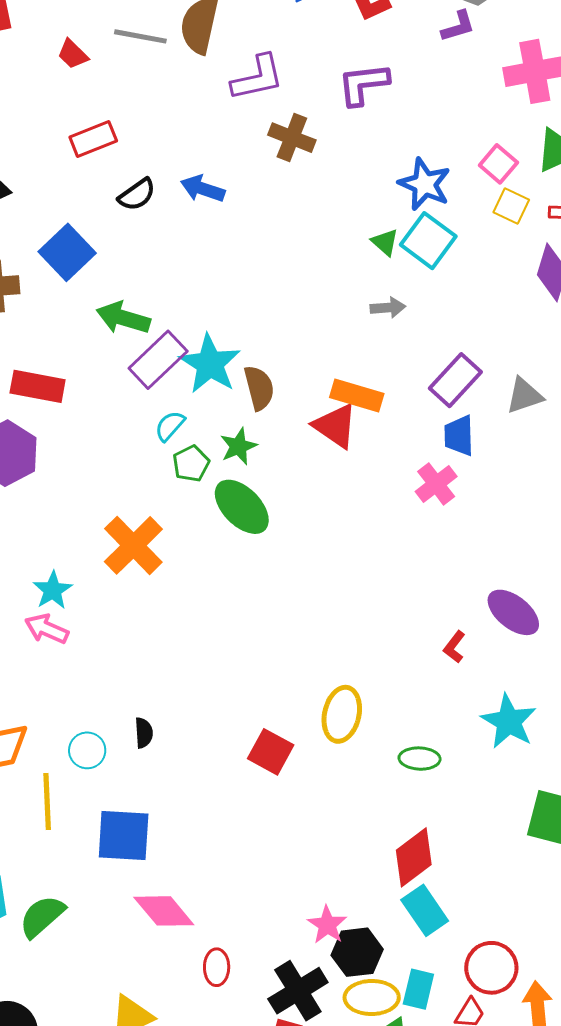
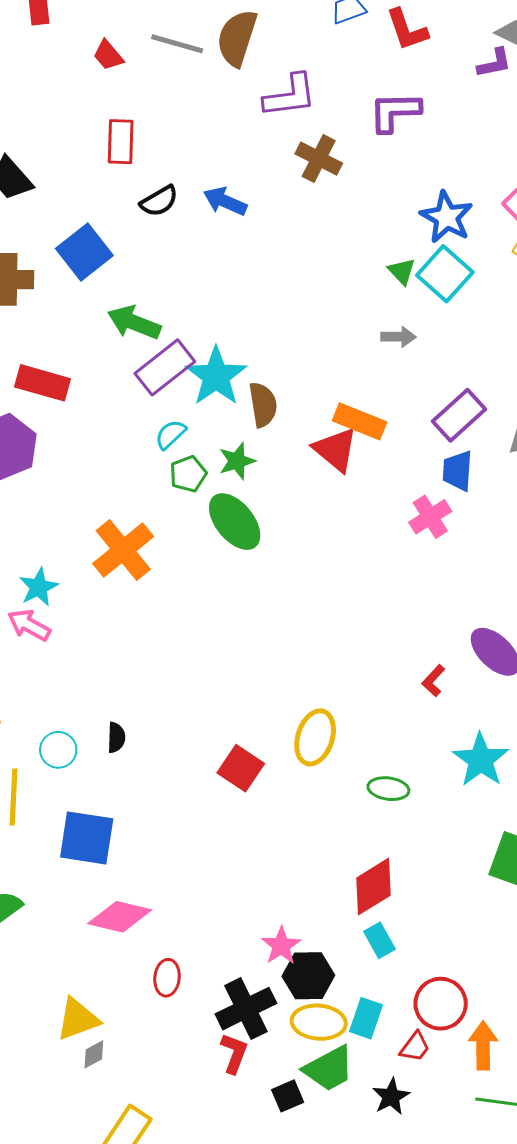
red rectangle: (93, 139) -> (121, 142), turned -72
cyan rectangle: (425, 910) -> (379, 940), size x0.7
pink diamond: (164, 911) -> (120, 917), turned -42

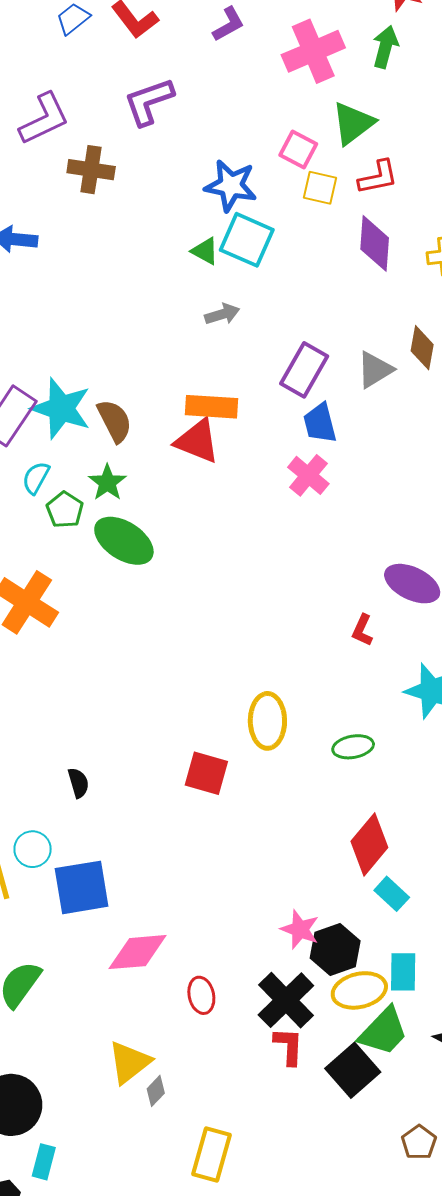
cyan circle: (58, 750) -> (33, 849), moved
black square: (288, 1096) -> (353, 1070), size x1.6

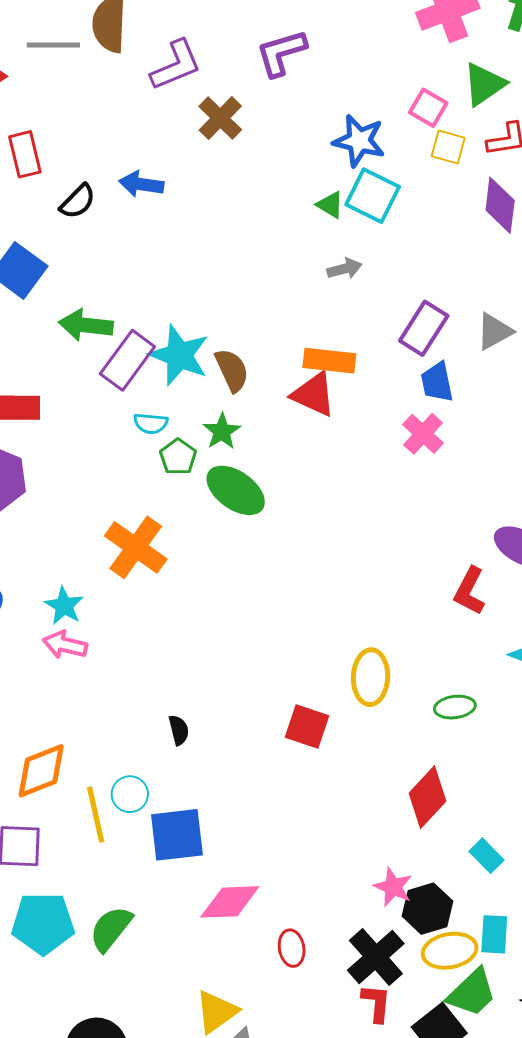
brown cross: (91, 170) -> (220, 118), turned 33
cyan semicircle: (36, 478) -> (151, 423), turned -116
red L-shape: (362, 630) -> (470, 591), size x1.5
red diamond: (369, 844) -> (428, 797), moved

